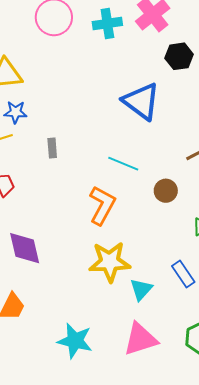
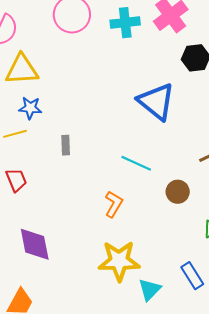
orange L-shape: (102, 205) -> (114, 204), size x0.7

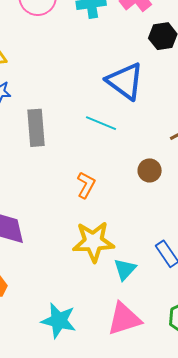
gray rectangle: (66, 145) -> (36, 128), size x1.8
cyan line: (136, 163) -> (101, 123), moved

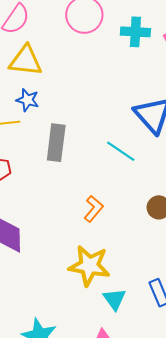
cyan triangle: (125, 269) -> (115, 299), turned -30

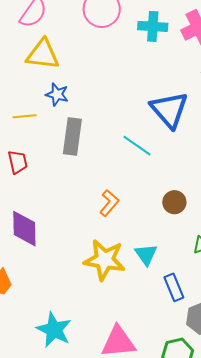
blue star: (27, 100) -> (57, 94), moved
cyan triangle: (115, 299) -> (146, 254), moved

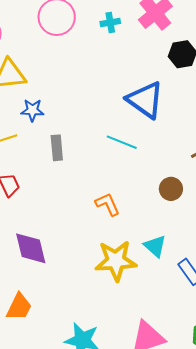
cyan cross: (153, 26) -> (110, 22), size x0.7
gray rectangle: (72, 136) -> (57, 148), size x0.7
orange L-shape: (109, 203) -> (108, 204), turned -52

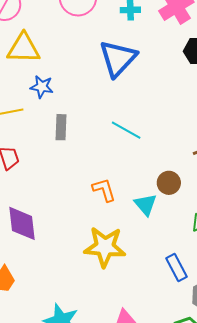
blue triangle: (145, 100) -> (118, 58), moved, turned 30
cyan triangle: (155, 246) -> (145, 205), moved

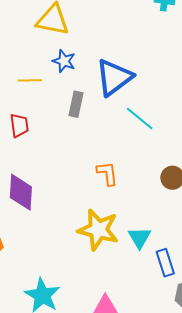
blue triangle: (118, 58) -> (114, 77), moved
cyan triangle: (145, 205) -> (140, 238), moved

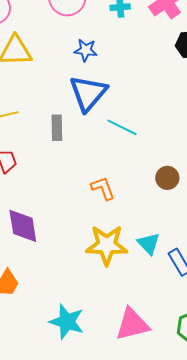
blue star: (64, 61) -> (86, 50), moved

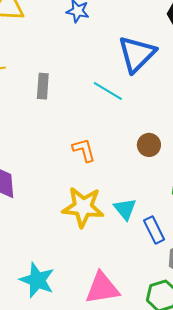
blue triangle: (88, 93) -> (137, 54), moved

